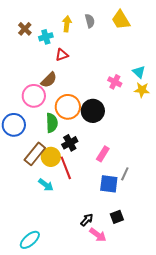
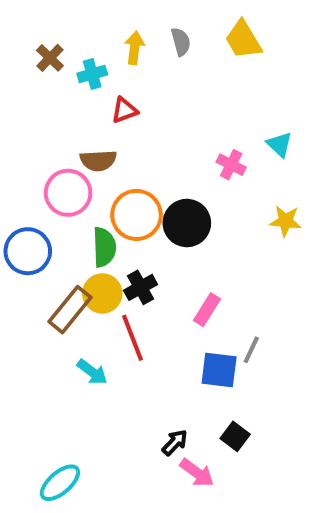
brown semicircle: (49, 80) -> (98, 161), turned 42
yellow star: (142, 90) -> (286, 221), moved
yellow circle: (51, 157) -> (102, 293), moved
black square: (117, 217) -> (235, 436), turned -32

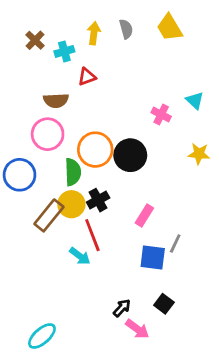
brown semicircle: (98, 161) -> (56, 101), moved
cyan arrow: (92, 372) -> (80, 256), moved

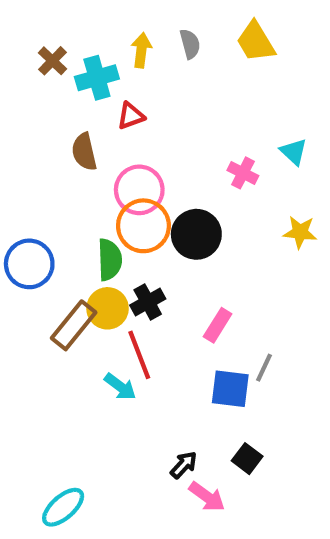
cyan cross: (64, 51) -> (97, 78), size x1.4
brown semicircle: (56, 101) -> (84, 152), turned 80
pink circle: (48, 134) -> (139, 190), moved

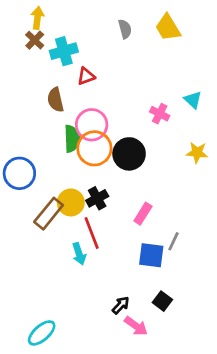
yellow arrow: (141, 50) -> (37, 18), moved
green semicircle: (110, 260) -> (72, 139), moved
cyan arrow: (120, 387) -> (79, 254), turned 35

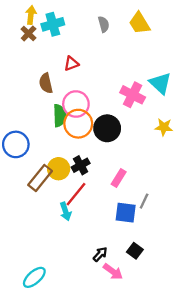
cyan cross: (64, 51) -> (53, 24), moved
cyan triangle: (193, 100) -> (160, 83), size x1.5
pink cross: (160, 114) -> (133, 95), size x1.5
red line: (92, 233) -> (76, 194), turned 60

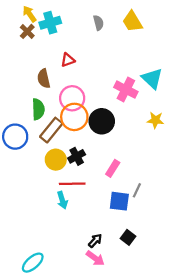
yellow arrow: (31, 15) -> (29, 14), turned -42
green semicircle: (60, 116) -> (38, 109), moved
brown rectangle: (40, 178) -> (51, 130), moved
red line: (76, 194) -> (72, 184), turned 50
pink arrow: (113, 272) -> (95, 258), moved

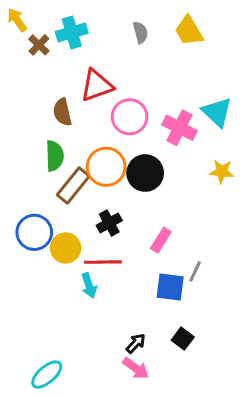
yellow arrow: (29, 14) -> (17, 20), moved
red triangle: (68, 60) -> (97, 86), size x1.6
pink circle: (72, 98) -> (130, 117), moved
blue circle: (15, 137) -> (34, 232), moved
yellow circle: (56, 160) -> (65, 248), moved

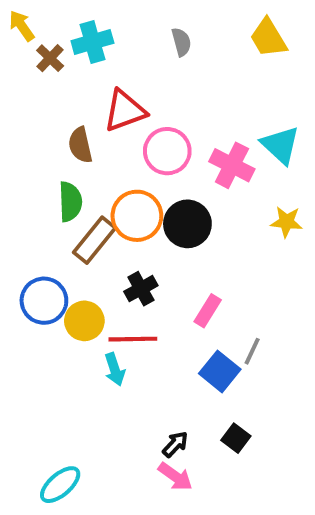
yellow trapezoid: (189, 31) -> (268, 38), moved
blue square: (170, 287) -> (220, 371), turned 32

